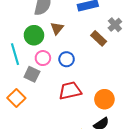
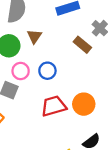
orange circle: (104, 99) -> (84, 104), moved

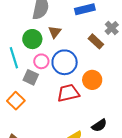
blue circle: (47, 71) -> (65, 62), size x1.6
orange circle: (84, 104) -> (92, 80), moved

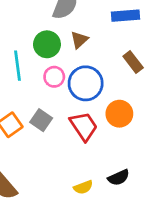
gray square: (31, 77) -> (41, 120), moved
red trapezoid: (68, 93) -> (84, 126), turned 60

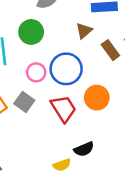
brown triangle: (79, 40) -> (84, 31), moved
pink circle: (54, 77) -> (36, 72), moved
black semicircle: (119, 177) -> (84, 149), moved

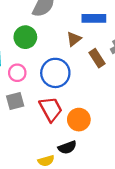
pink circle: (36, 72) -> (17, 73), moved
orange circle: (97, 98) -> (79, 120), moved
gray square: (24, 102) -> (15, 101), turned 36

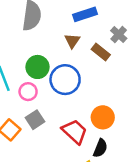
green circle: (25, 37) -> (38, 67), moved
red trapezoid: (51, 109) -> (75, 132), moved
black semicircle: (67, 147) -> (100, 148), turned -30

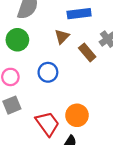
green circle: (38, 67) -> (17, 40), moved
blue circle: (65, 80) -> (48, 72), size x0.7

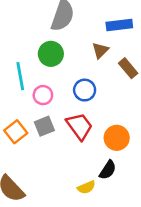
red trapezoid: (47, 124) -> (79, 126), moved

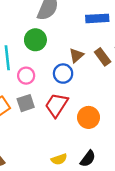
brown triangle: (100, 50) -> (76, 55), moved
red trapezoid: (79, 126) -> (56, 105), turned -115
black semicircle: (108, 170) -> (88, 159), moved

